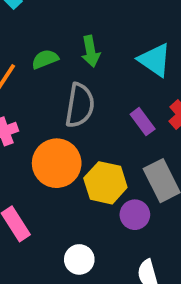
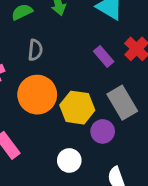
gray semicircle: (80, 105) -> (35, 50), moved, size x0.6
white circle: (79, 259) -> (69, 160), moved

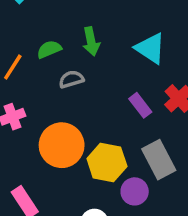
gray semicircle: (35, 50) -> (71, 79), moved, turned -115

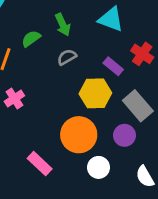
gray semicircle: (71, 79) -> (67, 57), moved
orange circle: (62, 145) -> (79, 135), moved
yellow hexagon: (107, 163) -> (95, 93), moved

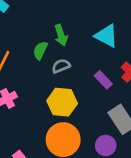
green semicircle: (31, 39) -> (40, 50), moved, turned -36
yellow hexagon: (95, 93) -> (62, 102), moved

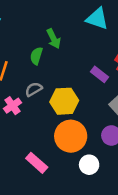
cyan triangle: (106, 36) -> (97, 19), moved
gray semicircle: (61, 66) -> (34, 89), moved

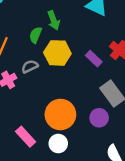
yellow hexagon: (64, 101) -> (57, 53), moved
white circle: (89, 165) -> (58, 144), moved

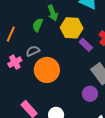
yellow hexagon: (57, 53) -> (72, 28), moved
orange circle: (60, 114) -> (47, 70), moved

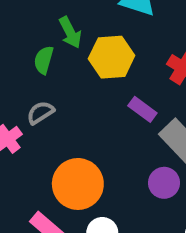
purple rectangle: (86, 45) -> (142, 109), moved
orange circle: (47, 70) -> (78, 184), moved

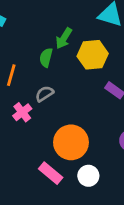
green arrow: (70, 32) -> (64, 38), turned 60

